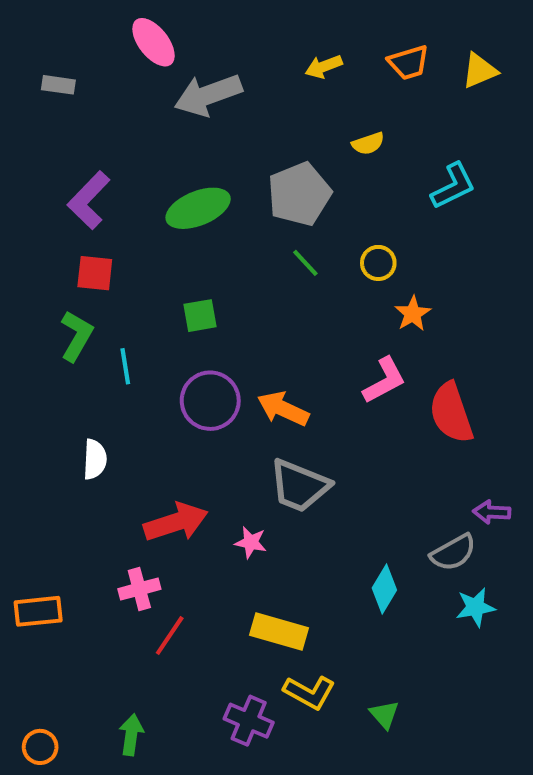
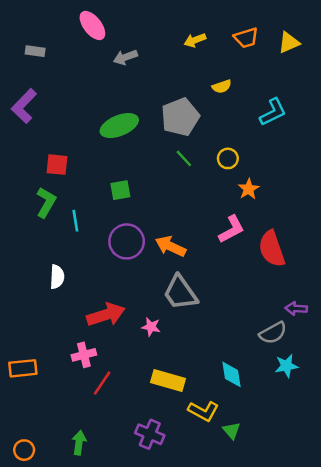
gray arrow: (208, 95) -> (125, 57), size x0.6
purple L-shape: (89, 200) -> (24, 106), moved
gray trapezoid: (299, 486) -> (180, 293), turned 33
cyan diamond: (384, 589) -> (232, 374), moved, turned -40
yellow L-shape: (309, 692) -> (203, 411), moved

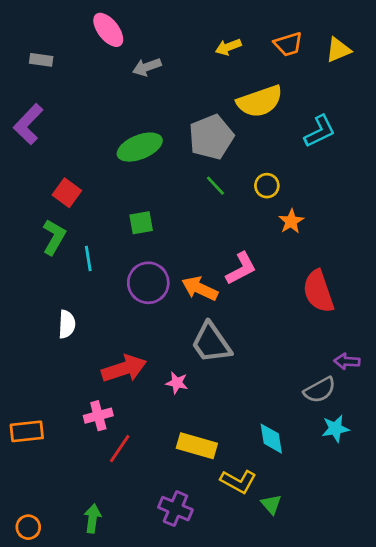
yellow semicircle: (222, 86) -> (260, 101), size x2.0
red square: (57, 165) -> (67, 193), turned 30
pink L-shape: (232, 229) -> (241, 268), moved

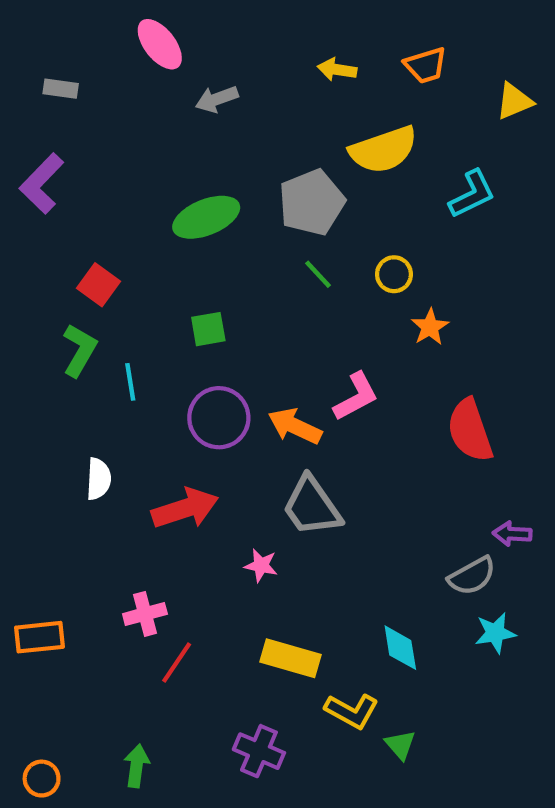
yellow arrow: (228, 47) -> (337, 70), turned 30
yellow triangle: (338, 50) -> (514, 101), moved
red arrow: (124, 369) -> (185, 508), moved

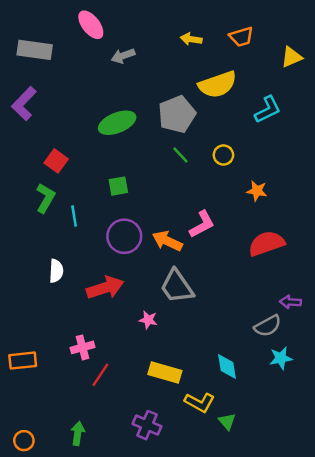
gray rectangle: (61, 89) -> (35, 50), size x1.8
orange star: (430, 327) -> (257, 191), moved, turned -30
red semicircle: (470, 430) -> (266, 243), turned 90

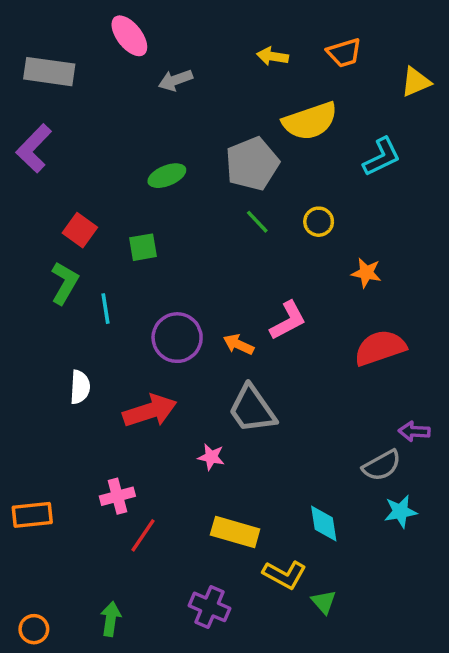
green ellipse: (117, 123) -> (167, 176), size x0.7
green square: (118, 186) -> (143, 247), moved
orange arrow: (167, 241) -> (238, 344), size x0.7

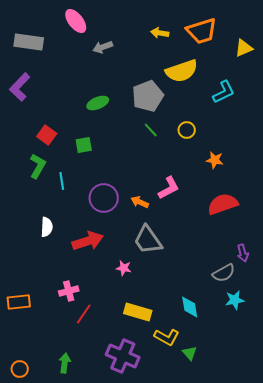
orange trapezoid: (344, 53) -> (202, 31), size x1.5
purple arrow: (414, 431) -> (243, 253), turned -108
purple cross: (209, 607) -> (123, 356), size x1.4

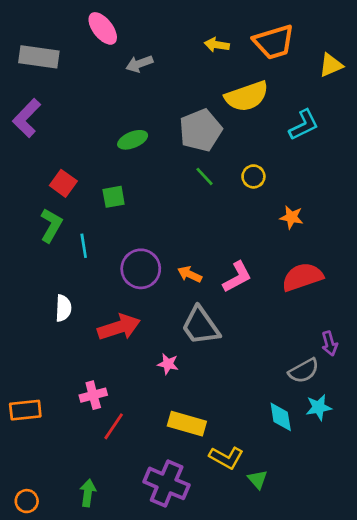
pink L-shape: (169, 188) -> (237, 277), moved
cyan diamond: (190, 307) -> (281, 417), moved

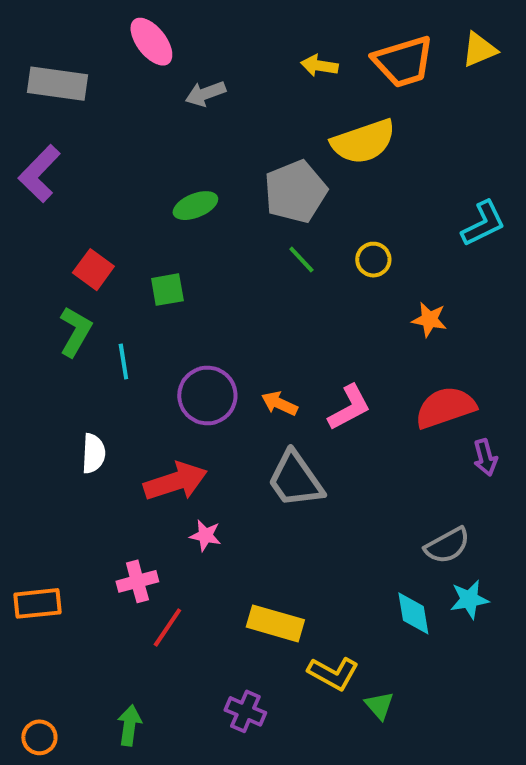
yellow triangle: (331, 65) -> (479, 50), moved
cyan L-shape: (304, 125) -> (483, 224), moved
purple arrow: (330, 344) -> (485, 457), moved
pink star: (168, 364) -> (205, 535), moved
purple cross: (167, 483) -> (245, 711), size x0.6

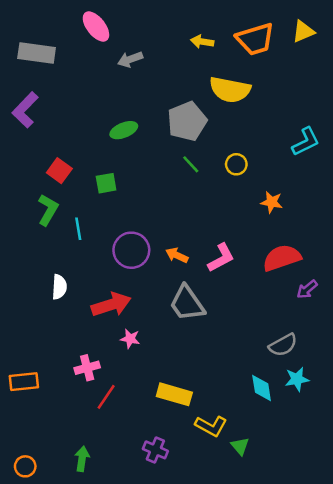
yellow semicircle: (363, 142) -> (230, 90), turned 30
purple arrow: (485, 457) -> (307, 289), turned 65

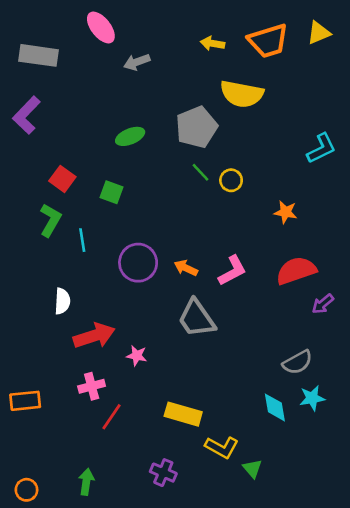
yellow circle: (236, 164) -> (231, 180), moved
green square: (106, 183) -> (111, 192), turned 30
red arrow: (111, 305) -> (94, 336), moved

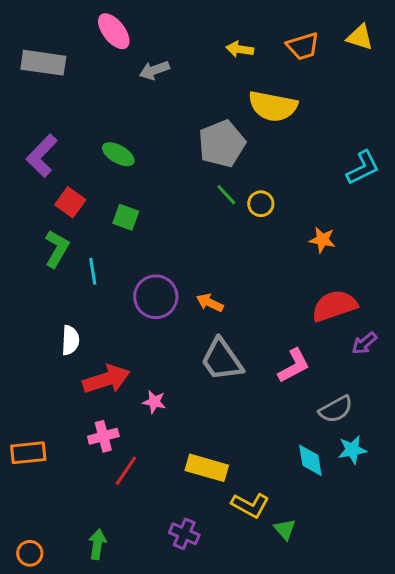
yellow triangle: (319, 33) -> (360, 37), turned 40
orange trapezoid: (268, 41) -> (303, 46), size x0.7
purple L-shape: (26, 115) -> (42, 156), moved
green ellipse: (130, 136) -> (118, 154), moved, turned 52
pink L-shape: (232, 271) -> (294, 366), moved

